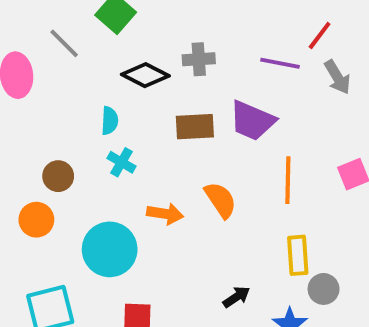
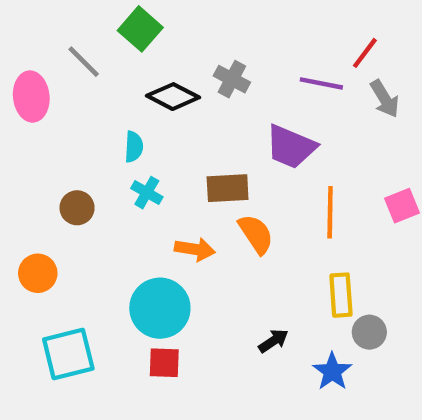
gray cross: (199, 59) -> (232, 79), turned 32
brown rectangle: (195, 127) -> (228, 188), moved
orange circle: (36, 220) -> (38, 273), moved
cyan circle: (110, 249) -> (160, 308), moved

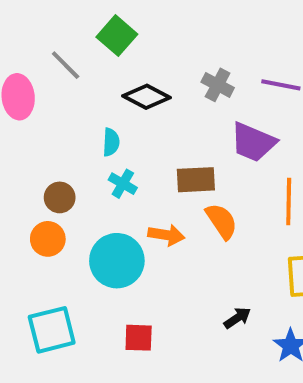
gray cross: (232, 79) -> (218, 85), moved
orange circle: (38, 273) -> (48, 239), moved
cyan circle: (160, 308) -> (117, 261), moved

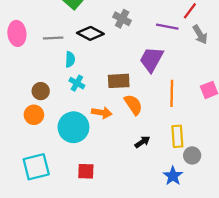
gray line: (66, 65) -> (53, 38), moved, turned -48
gray cross: (218, 85) -> (122, 19), moved
purple trapezoid: (253, 142) -> (151, 59), turned 96
black arrow: (237, 318) -> (142, 142), moved

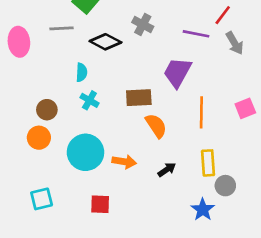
gray line: (53, 38) -> (62, 28), moved
orange arrow: (102, 113) -> (124, 162), moved
cyan square: (36, 167) -> (42, 199), size x0.7

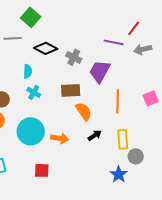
gray cross: (143, 24) -> (74, 57), moved
gray arrow: (235, 43) -> (143, 49), turned 108
black arrow: (167, 170) -> (95, 135), moved

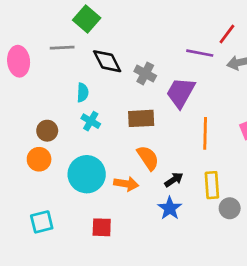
black diamond: (46, 48) -> (107, 61), turned 35
orange semicircle: (84, 111) -> (148, 158), moved
blue star: (119, 174) -> (170, 208), moved

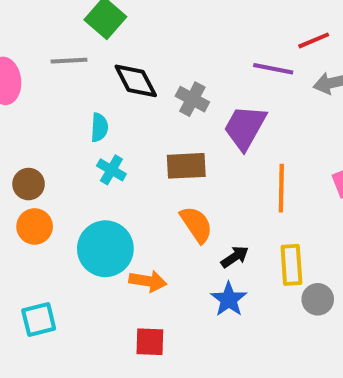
red line: (227, 34) -> (314, 40), turned 30
brown circle: (47, 131) -> (29, 184), moved
orange arrow: (126, 184) -> (148, 281), moved
red square: (102, 227) -> (150, 342), moved

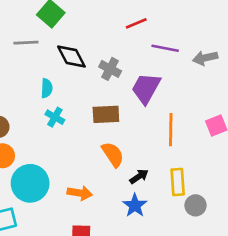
red line: (314, 40) -> (136, 23), moved
cyan circle: (105, 249) -> (30, 183), moved

